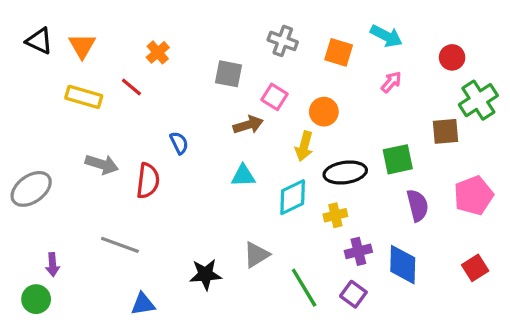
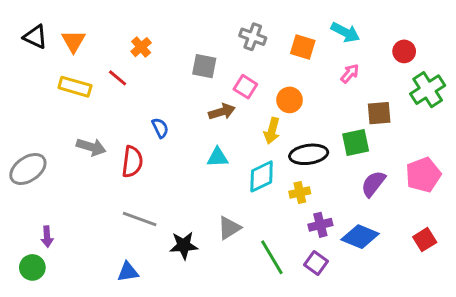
brown square: (446, 131) -> (379, 113), moved
purple semicircle: (418, 205) -> (373, 184), turned -128
gray line: (120, 245) -> (140, 219), moved
blue diamond: (403, 265) -> (360, 237), turned -69

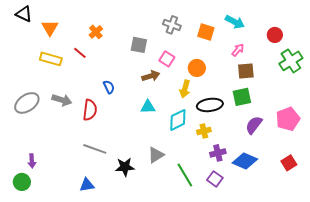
black triangle: (35, 37) -> (24, 14), moved
brown square: (379, 113) -> (246, 71), moved
gray ellipse: (28, 169) -> (27, 103), moved

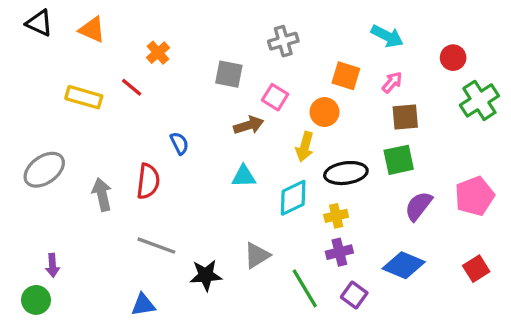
gray cross: (172, 25) -> (283, 41), turned -36
orange triangle: (50, 28) -> (92, 30), moved, turned -36
orange square: (206, 32) -> (346, 76), moved
gray arrow: (62, 100) -> (102, 194), moved, turned -120
purple cross: (218, 153) -> (339, 252), moved

